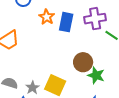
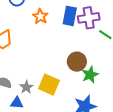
blue rectangle: (66, 22) -> (70, 16), moved
green star: (96, 75) -> (90, 75), turned 30

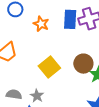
yellow square: (49, 85) -> (49, 67), moved, turned 35

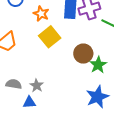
yellow square: (49, 67) -> (50, 37), moved

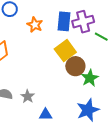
yellow square: (50, 37) -> (65, 51), moved
blue triangle: (29, 102) -> (46, 114), moved

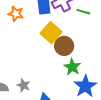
green star: (90, 78) -> (72, 67), moved

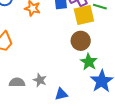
yellow square: (51, 33) -> (84, 15), moved, turned 35

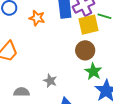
gray star: (40, 80) -> (50, 81), moved

